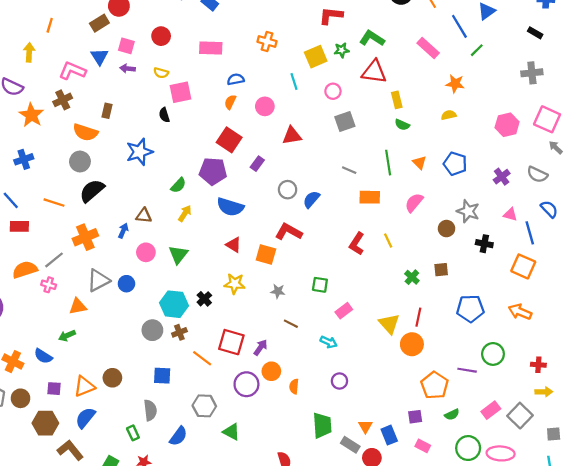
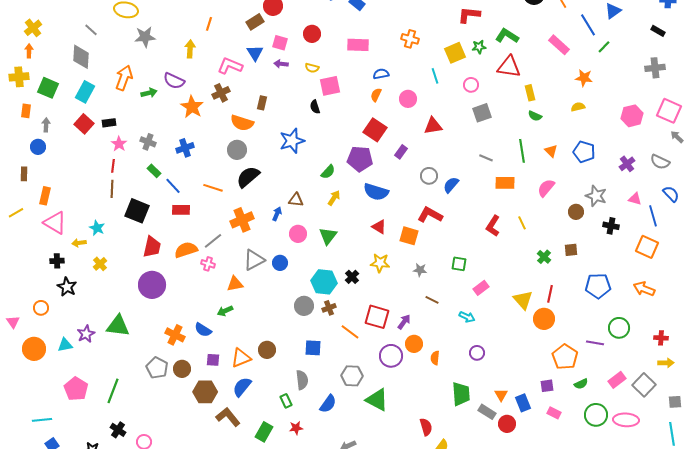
green triangle: (231, 432) -> (377, 400), size x1.4

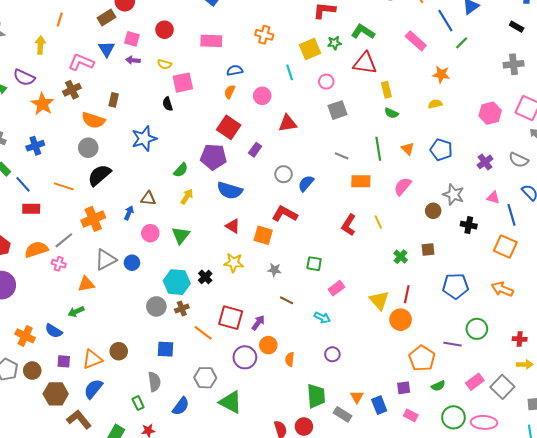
red circle: (507, 424) -> (304, 427), moved

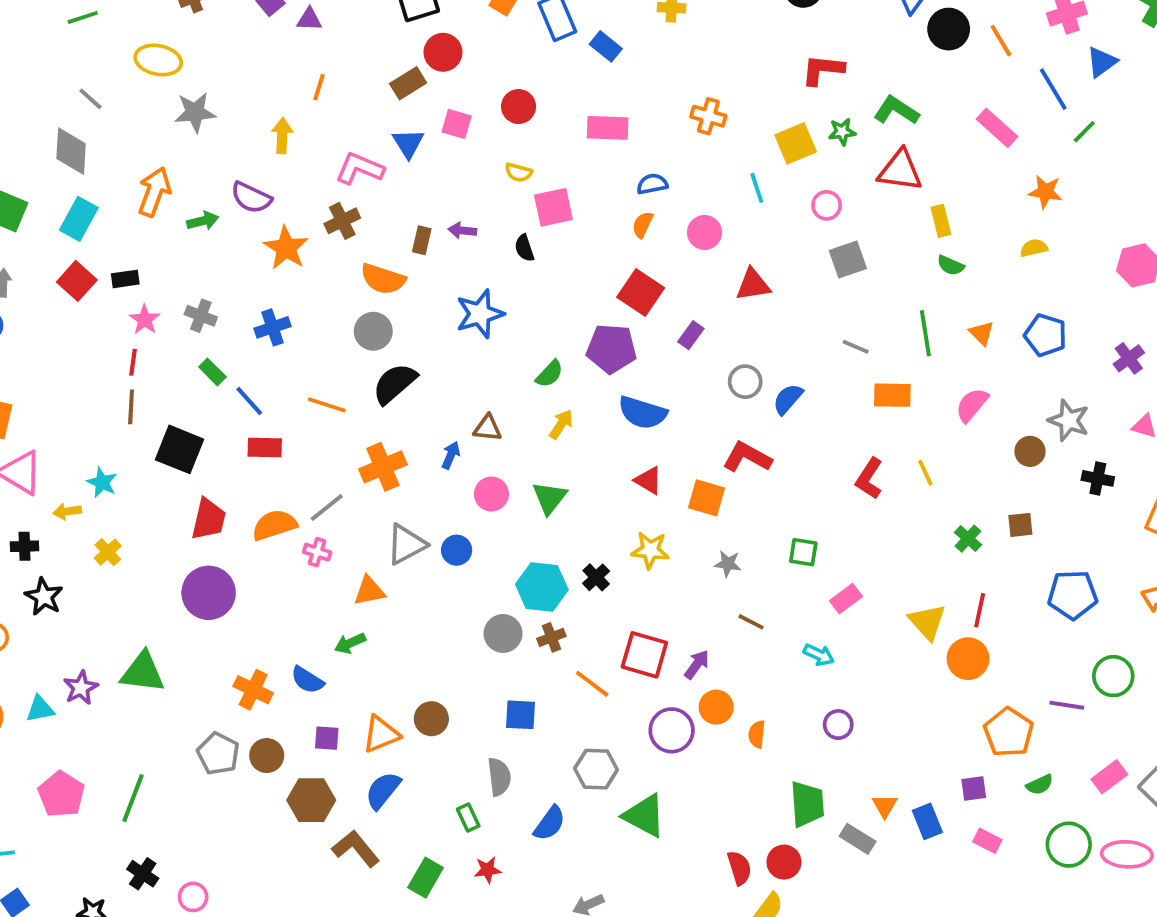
purple arrow: (133, 60) -> (462, 231), moved

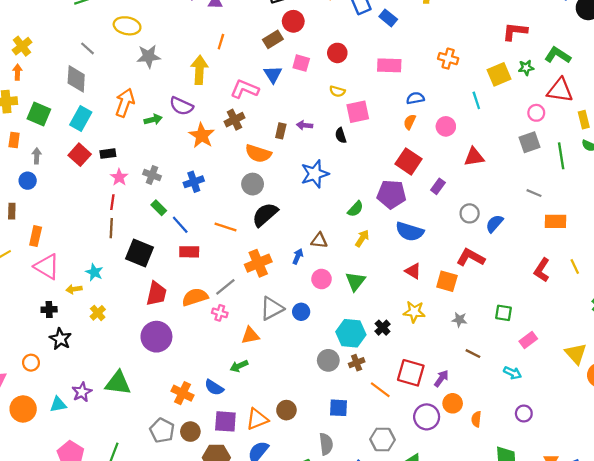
yellow arrow: (282, 136) -> (199, 70), size x1.4
pink circle: (827, 205) -> (536, 113), moved
green line: (925, 333) -> (561, 156), moved
purple square: (327, 738) -> (225, 421), size x1.5

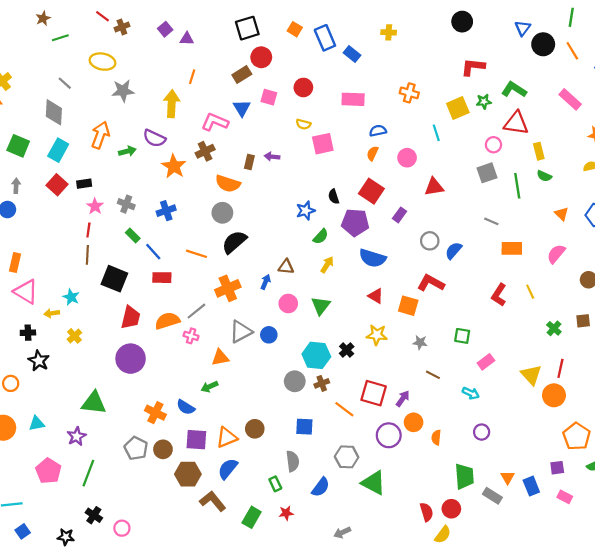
black semicircle: (341, 135) -> (334, 197), moved
blue star: (315, 174) -> (306, 211), moved, size x0.7
purple star: (82, 392) -> (77, 436), moved

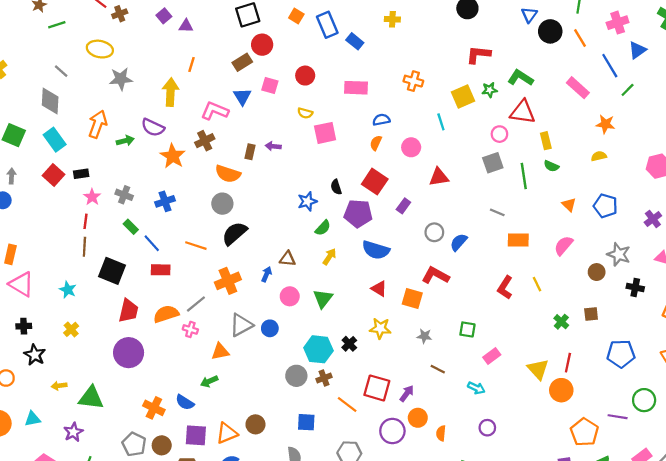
cyan rectangle: (58, 150) -> (55, 140), turned -65
yellow arrow: (52, 313) -> (59, 386), moved

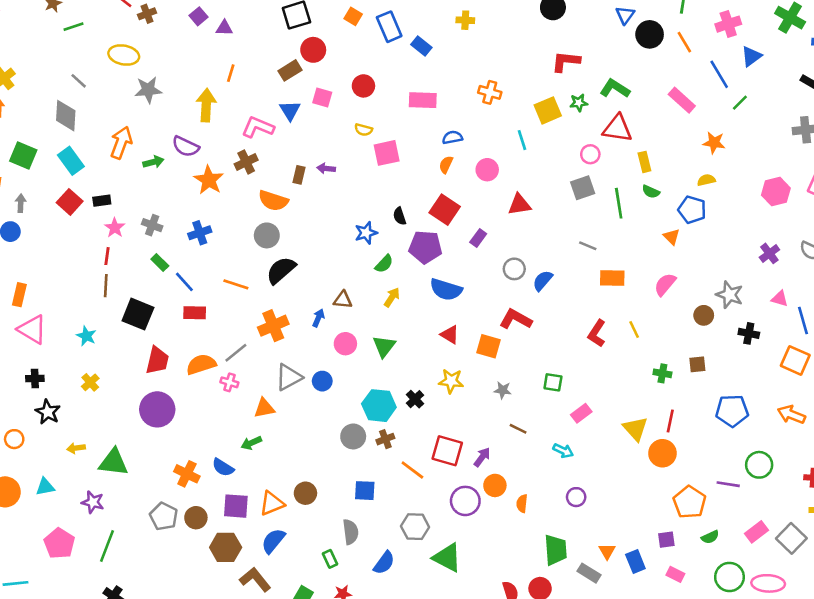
blue pentagon: (605, 206) -> (692, 210), moved
green cross: (561, 322) -> (662, 373), turned -32
purple star: (73, 432) -> (93, 502), turned -30

